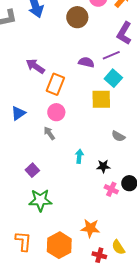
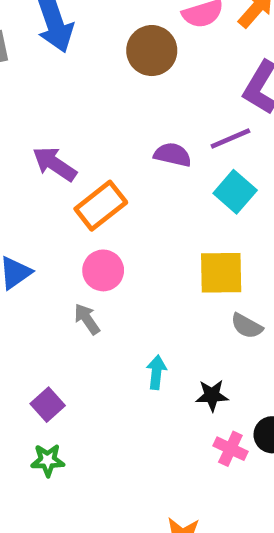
orange rectangle: (55, 84) -> (101, 206), turned 30
yellow square: (101, 99) -> (221, 273), moved
green star: (40, 200) -> (48, 460), moved, size x0.6

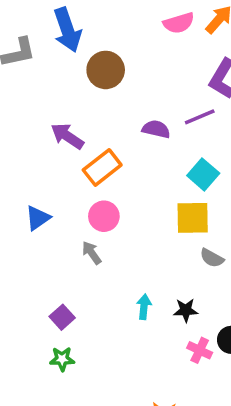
brown circle: (152, 51) -> (106, 70), moved
cyan square: (235, 192) -> (203, 174), moved
cyan arrow: (156, 372) -> (144, 307), moved

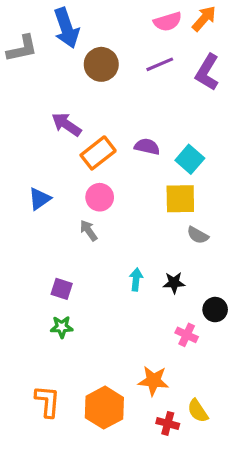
purple line: (200, 117) -> (160, 64), moved
purple semicircle: (156, 129) -> (147, 147), moved
purple square: (62, 317) -> (62, 289), turned -30
pink cross: (200, 350) -> (187, 335), moved

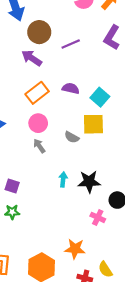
purple line: (160, 64) -> (71, 44), moved
purple arrow: (66, 124) -> (32, 58), moved
gray arrow: (89, 230) -> (39, 146), moved
gray semicircle: (198, 235) -> (72, 137), moved
black star: (174, 283) -> (89, 182), size x1.5

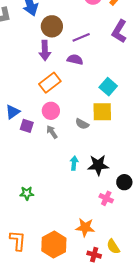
purple arrow: (32, 58) -> (45, 50), turned -126
purple semicircle: (71, 88) -> (75, 60), moved
purple square: (12, 186) -> (27, 126), moved

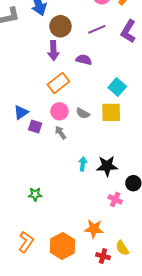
purple line: (81, 37) -> (97, 29), moved
gray semicircle: (82, 124) -> (83, 113), moved
orange L-shape: (18, 241) -> (26, 242), turned 30

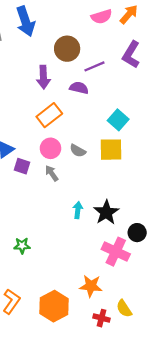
brown circle: (60, 26) -> (67, 49), moved
purple line: (97, 29) -> (94, 66), moved
black star: (107, 166) -> (106, 212), turned -30
pink cross: (115, 199) -> (116, 252), size x1.6

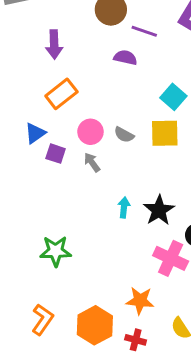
purple line: (94, 66) -> (144, 31), turned 42
purple arrow: (43, 77) -> (54, 44), moved
orange rectangle: (49, 115) -> (61, 94), moved
green star: (22, 246) -> (56, 251), size x1.5
red cross: (102, 318) -> (136, 340), moved

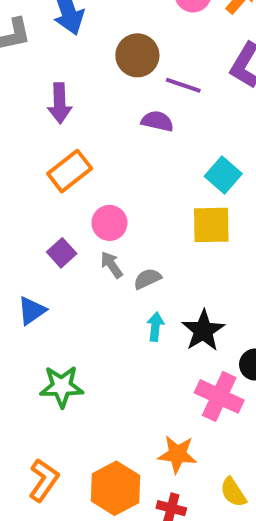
blue triangle: (35, 133) -> (32, 311), moved
gray semicircle: (124, 135) -> (147, 279), moved, turned 126
purple square: (56, 154) -> (62, 253), turned 30

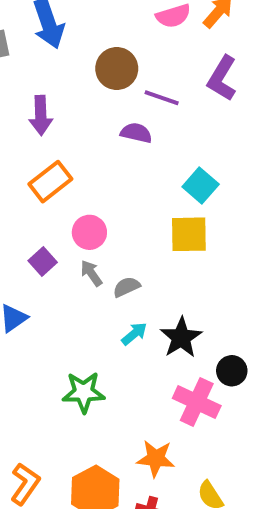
cyan arrow: (155, 327) -> (134, 334), turned 44
green star: (62, 386) -> (84, 392), moved

